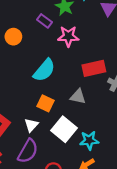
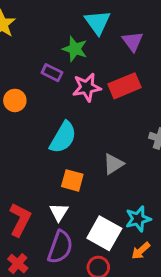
red rectangle: (94, 68) -> (125, 86), moved
gray triangle: (78, 97) -> (113, 164), turned -35
white square: (64, 129) -> (104, 233), moved

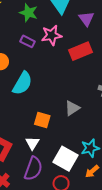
green star: (75, 49) -> (28, 13), moved
pink star: (87, 87) -> (52, 35), moved
cyan semicircle: (63, 137) -> (22, 83), moved

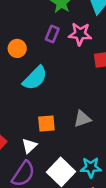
purple rectangle: (28, 41) -> (52, 34), turned 72
orange square: (42, 120) -> (46, 123), turned -35

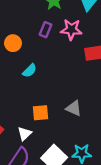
cyan semicircle: (35, 78) -> (30, 71), size x0.6
gray triangle: (82, 119) -> (74, 108), turned 42

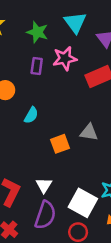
gray triangle: (74, 108) -> (89, 132), moved
orange square: (40, 113) -> (60, 144), moved

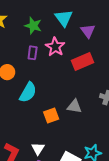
pink star: (65, 58) -> (55, 47), turned -30
cyan semicircle: (31, 115) -> (28, 92), size x1.5

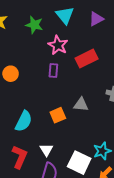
purple triangle: (88, 31) -> (96, 19), moved, turned 42
purple rectangle: (33, 53) -> (53, 71), moved
cyan semicircle: (28, 92) -> (24, 121), moved

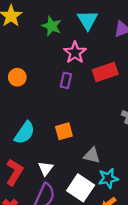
gray triangle: (81, 105) -> (92, 155), moved

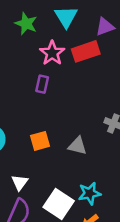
red rectangle: (105, 72) -> (86, 51), moved
gray triangle: (92, 155) -> (77, 146), moved

